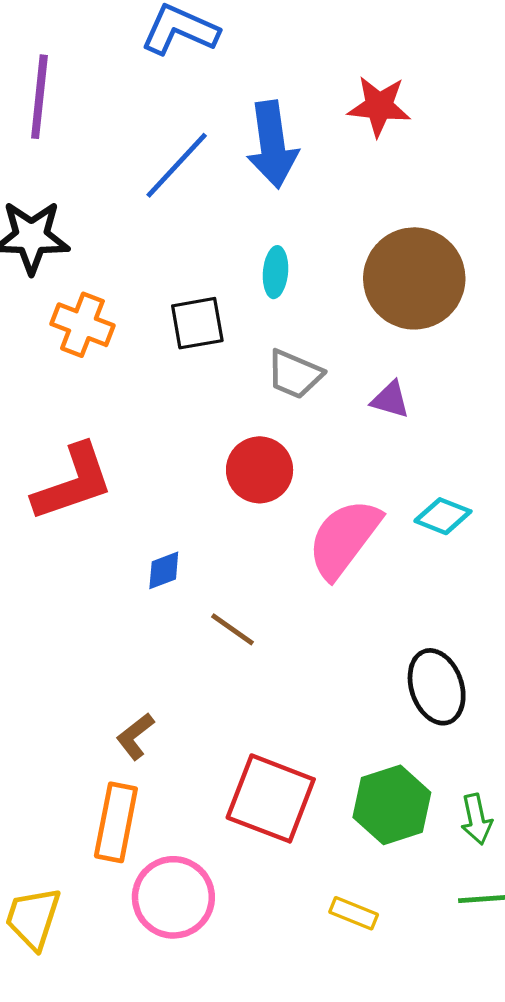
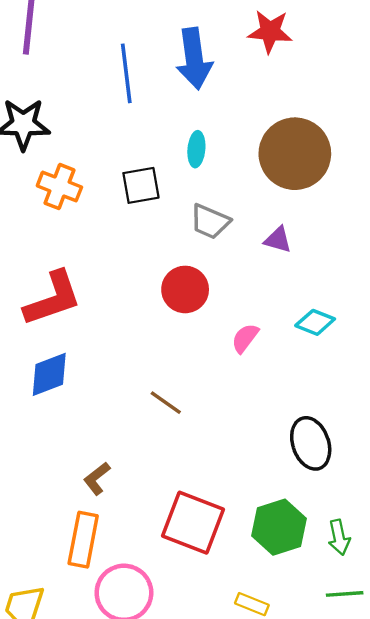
blue line: (177, 165) -> (126, 73), turned -50
pink semicircle: (344, 538) -> (245, 338), size x0.5
blue diamond: (164, 570) -> (49, 374), moved, size x1.6

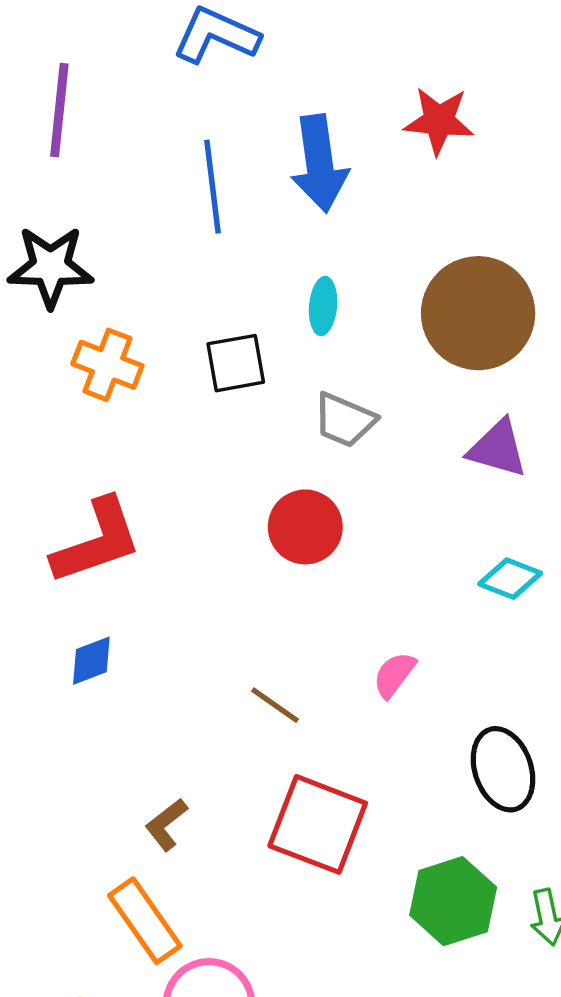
purple triangle: (278, 240) -> (498, 449), moved, size x1.4
pink semicircle: (245, 338) -> (394, 675), moved
blue diamond: (49, 374) -> (91, 661), size x0.7
red square: (193, 523) -> (318, 824), moved
orange rectangle: (83, 540) -> (145, 921), turned -46

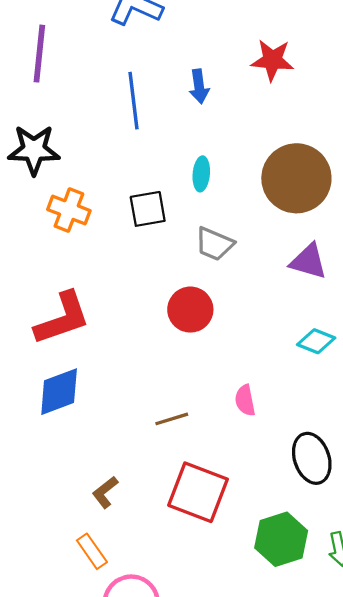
blue arrow: (319, 164) -> (199, 86), size x0.6
blue diamond: (91, 661) -> (59, 392), size x1.6
pink semicircle: (394, 675) -> (245, 400), turned -48
brown line: (275, 705) -> (172, 419), turned -52
orange rectangle: (145, 921) -> (92, 551), size x0.7

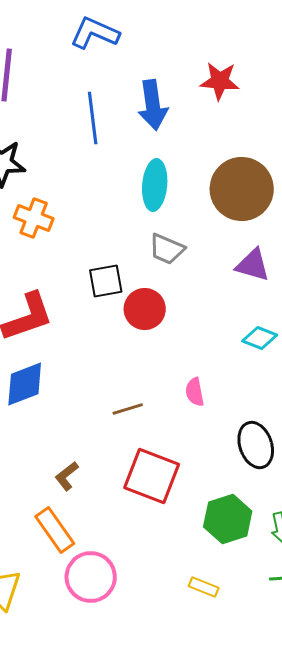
blue arrow: (199, 86) -> (153, 105), size x1.6
cyan ellipse: (201, 174) -> (155, 185), size x1.6
black square: (148, 209) -> (106, 281), moved
orange rectangle: (92, 551) -> (55, 530), size x1.4

